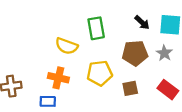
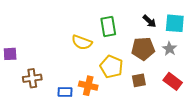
yellow pentagon: (100, 73) -> (111, 67), turned 30
orange cross: (58, 78) -> (88, 86), moved

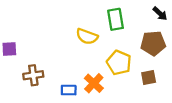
orange cross: (88, 86) -> (94, 83), turned 30

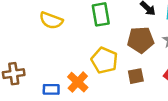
yellow semicircle: (87, 36) -> (51, 20), moved

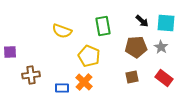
yellow pentagon: (104, 60) -> (89, 56), moved

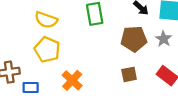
yellow pentagon: (89, 56) -> (47, 50), moved
blue rectangle: (62, 88) -> (31, 87), moved

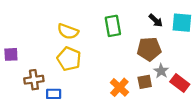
gray star: (164, 39) -> (161, 71), moved
orange cross: (72, 80) -> (119, 87), moved

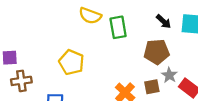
yellow semicircle: (68, 31) -> (90, 16), moved
brown cross: (34, 80) -> (21, 81), moved

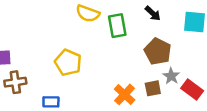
black arrow: (164, 21) -> (153, 13), moved
brown pentagon: (157, 52) -> (158, 51), turned 30

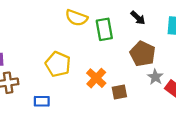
brown square: (153, 88) -> (119, 92), moved
orange cross: (125, 94) -> (96, 78), moved

